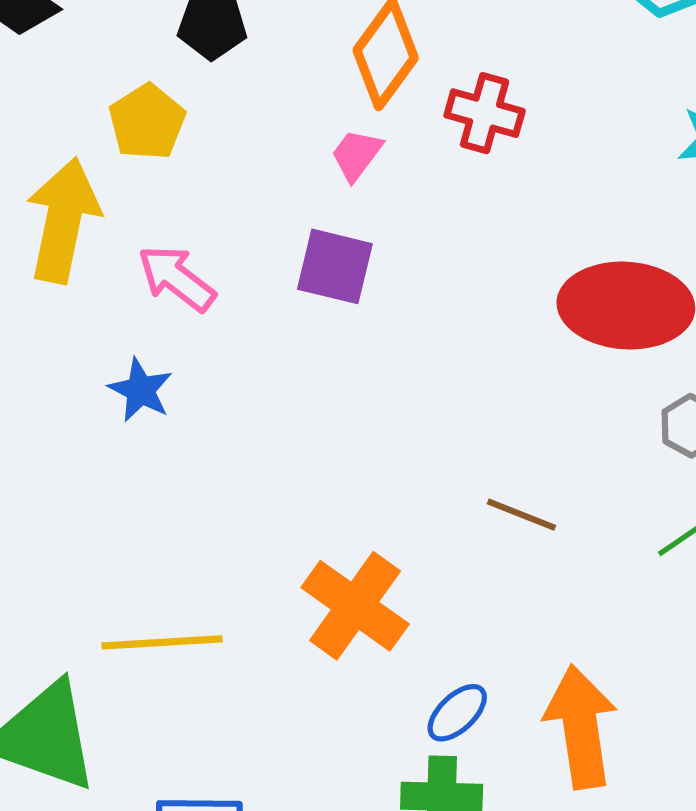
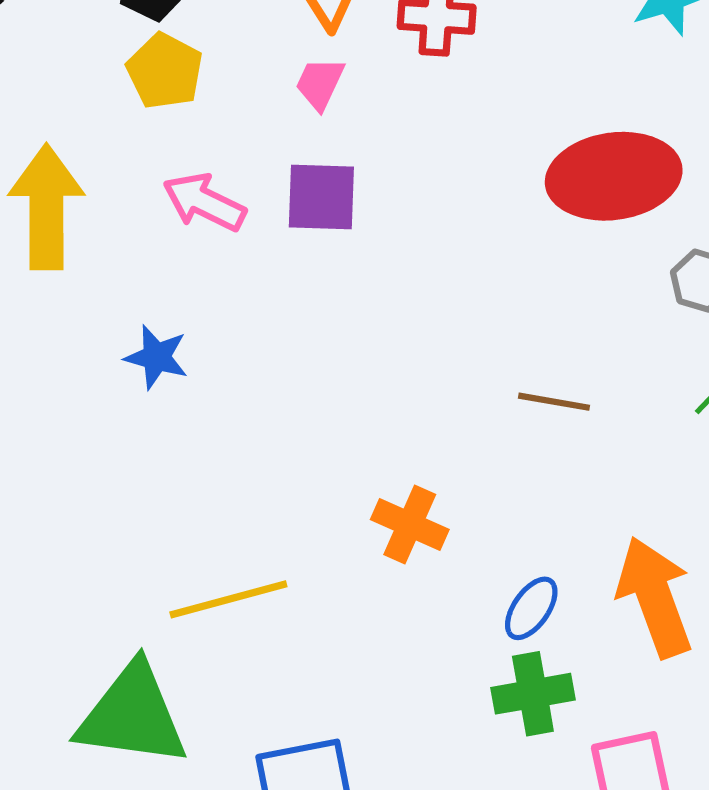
yellow pentagon: (147, 122) -> (165, 71), moved
pink arrow: (177, 278) -> (204, 202), moved
orange cross: (355, 606) -> (410, 524), size x0.7

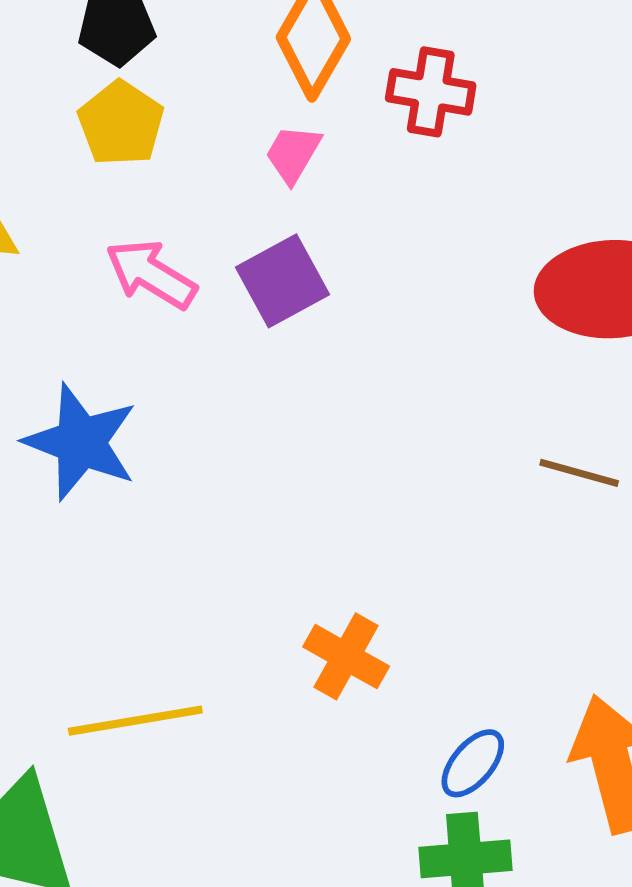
purple square: (321, 197) -> (283, 281), turned -36
blue star: (156, 357) -> (81, 442), size x1.6
brown line: (554, 402) -> (579, 473), moved

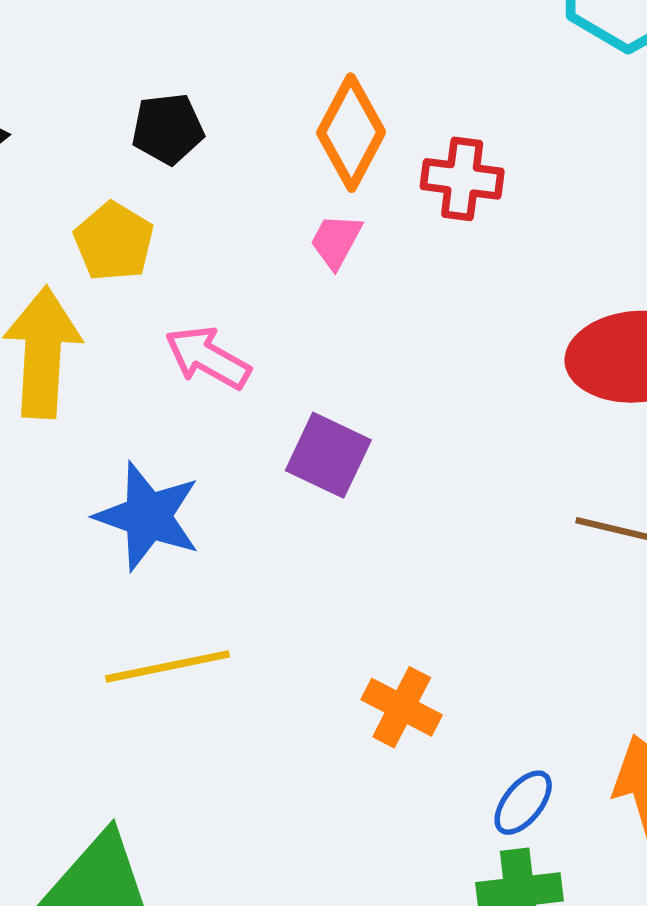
yellow pentagon: (121, 123) -> (114, 242), moved
purple square: (283, 281) -> (328, 455), moved, turned -34
yellow line: (135, 721) -> (168, 666), moved

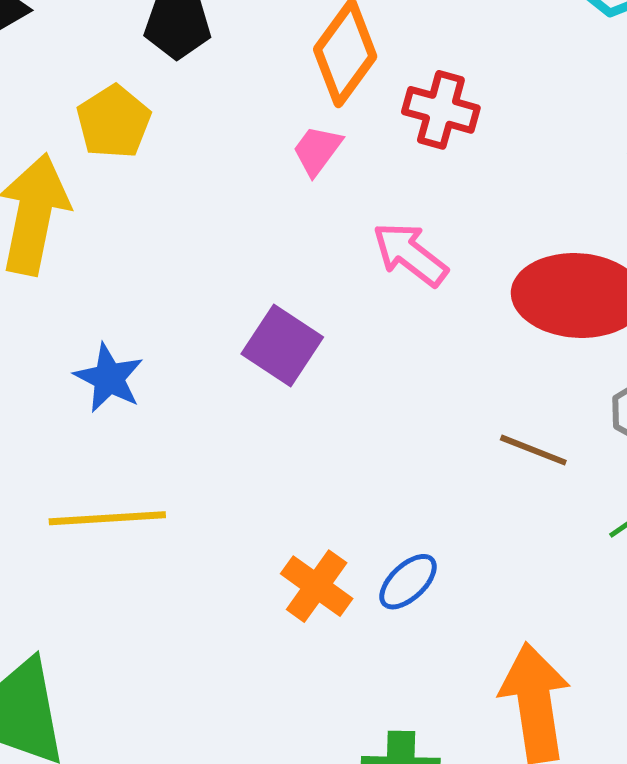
pink arrow: (208, 358) -> (410, 254), moved
blue star: (148, 516) -> (109, 378), size x0.7
blue ellipse: (523, 803) -> (408, 582), moved

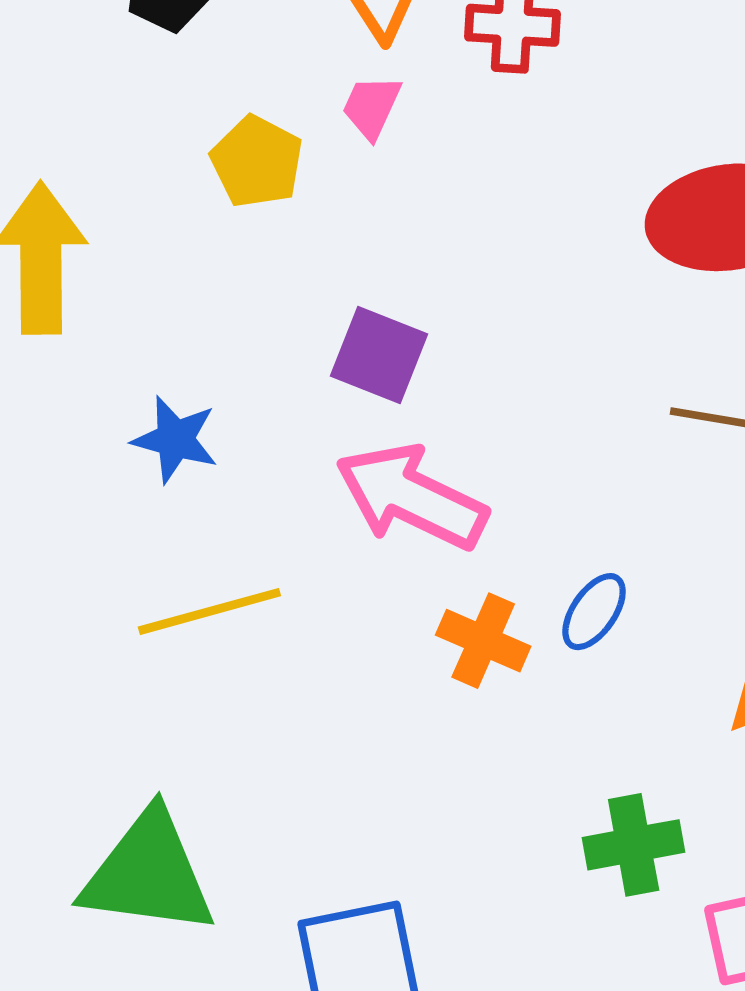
yellow pentagon: (114, 122) -> (257, 162), moved
pink arrow: (410, 254) -> (411, 497), moved, size x1.5

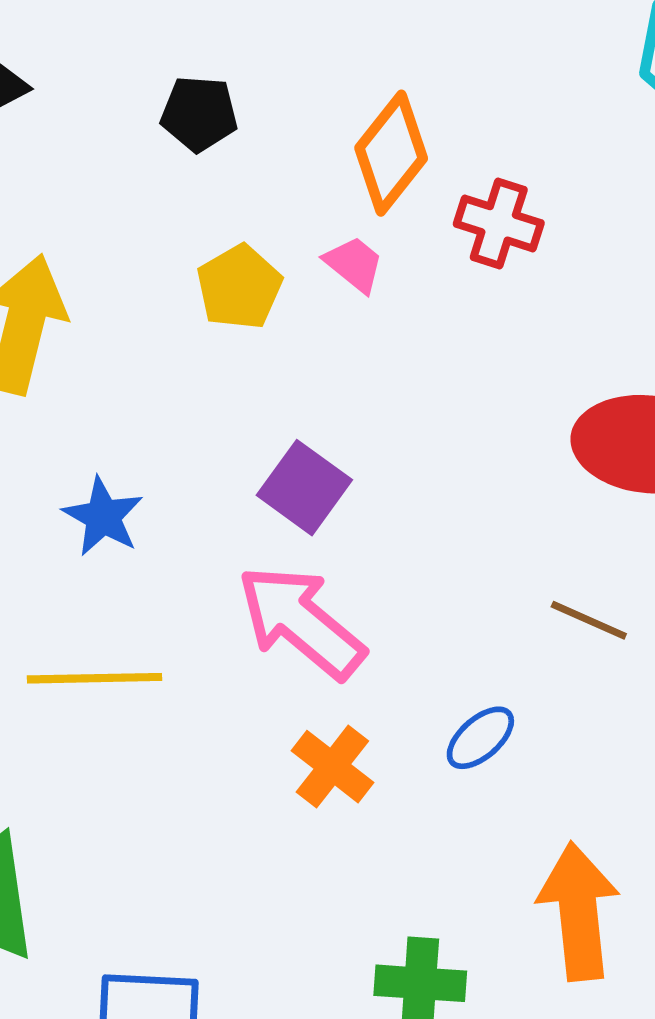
pink trapezoid: (371, 107) -> (354, 264), turned 90
blue ellipse: (594, 612) -> (480, 738), moved

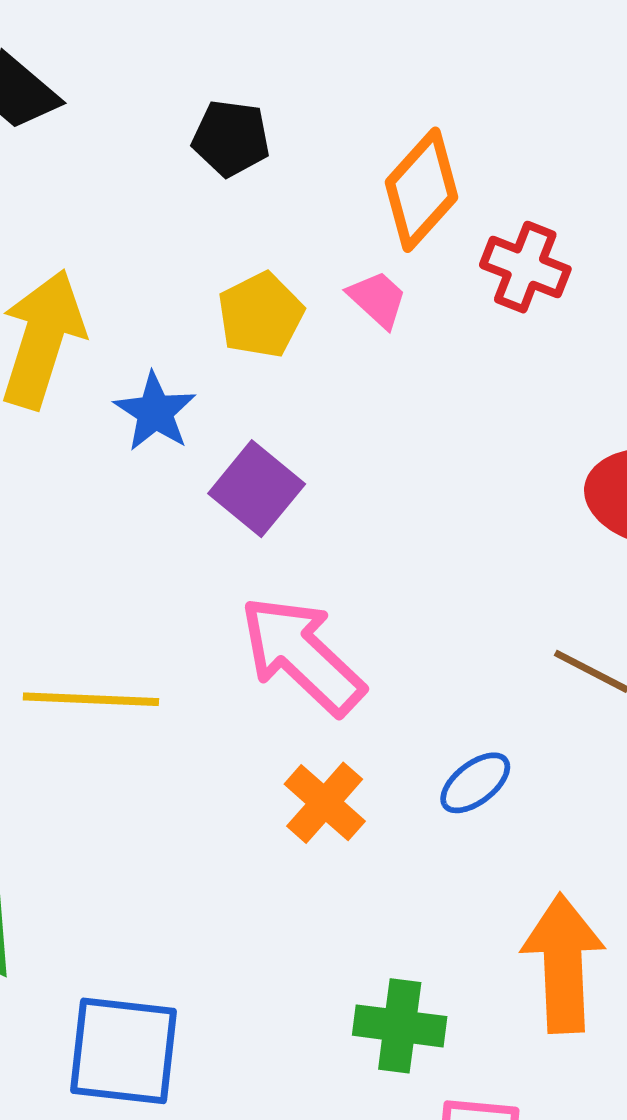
purple square: (304, 488) -> (257, 489), moved
blue star: (103, 517) -> (155, 412), moved

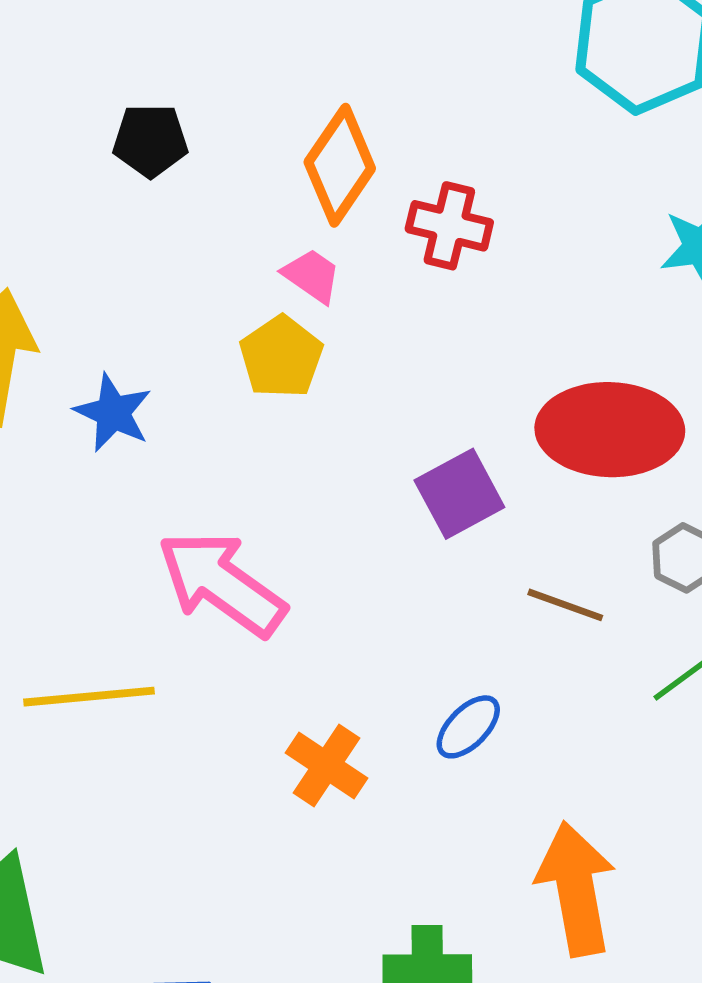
yellow pentagon: (261, 315) -> (281, 357), moved
purple square: (257, 489) -> (459, 494), moved, turned 30
pink arrow: (302, 655) -> (222, 583), moved

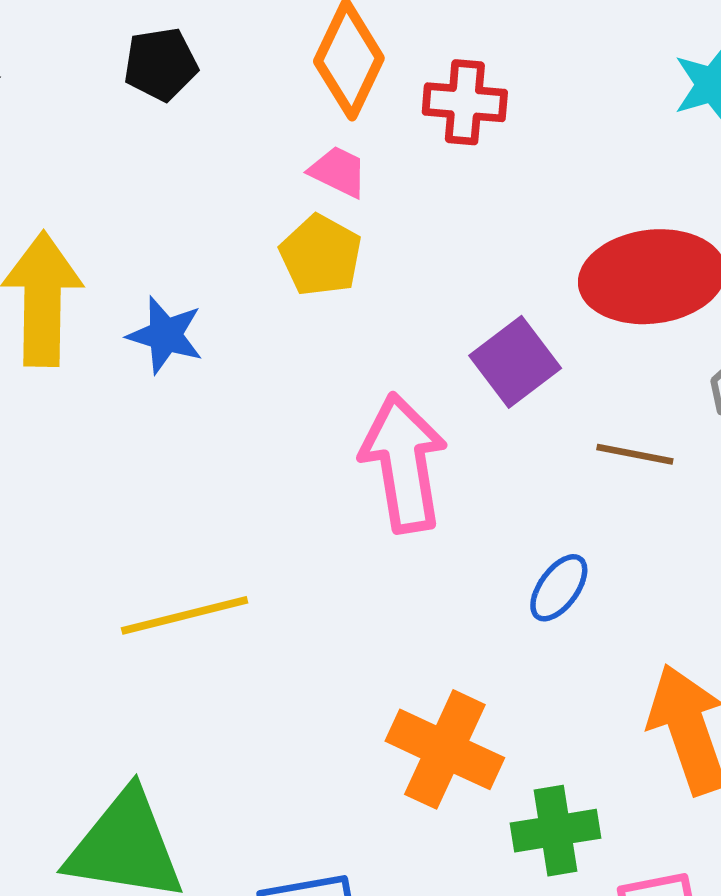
pink arrow: (222, 583) -> (404, 463), moved, turned 54
orange cross: (326, 765) -> (445, 749), moved, size x1.4

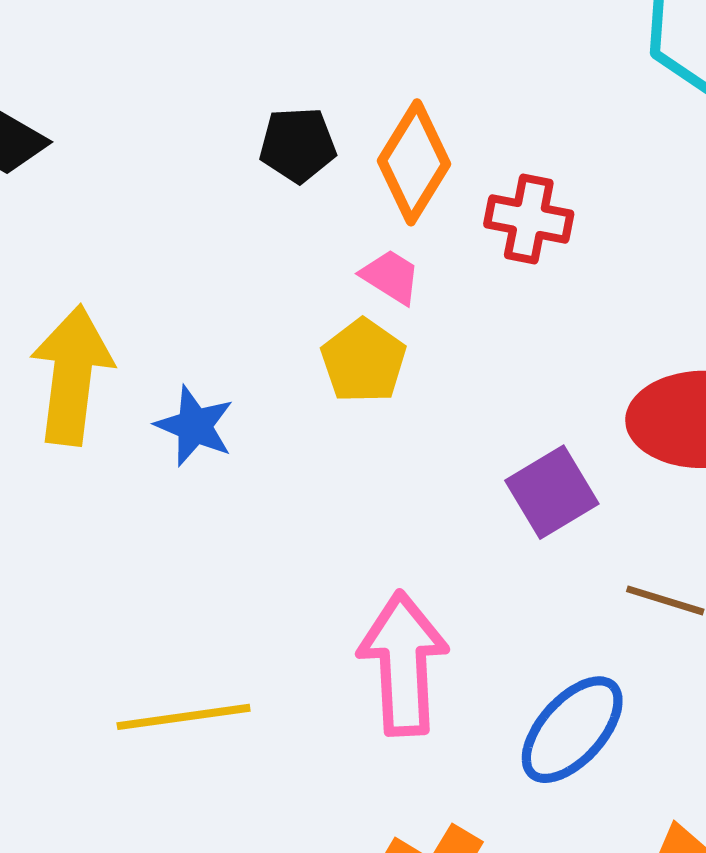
black pentagon: (161, 64) -> (298, 145), moved
pink arrow: (404, 463) -> (403, 664), moved
blue ellipse: (559, 588) -> (572, 730), size x1.6

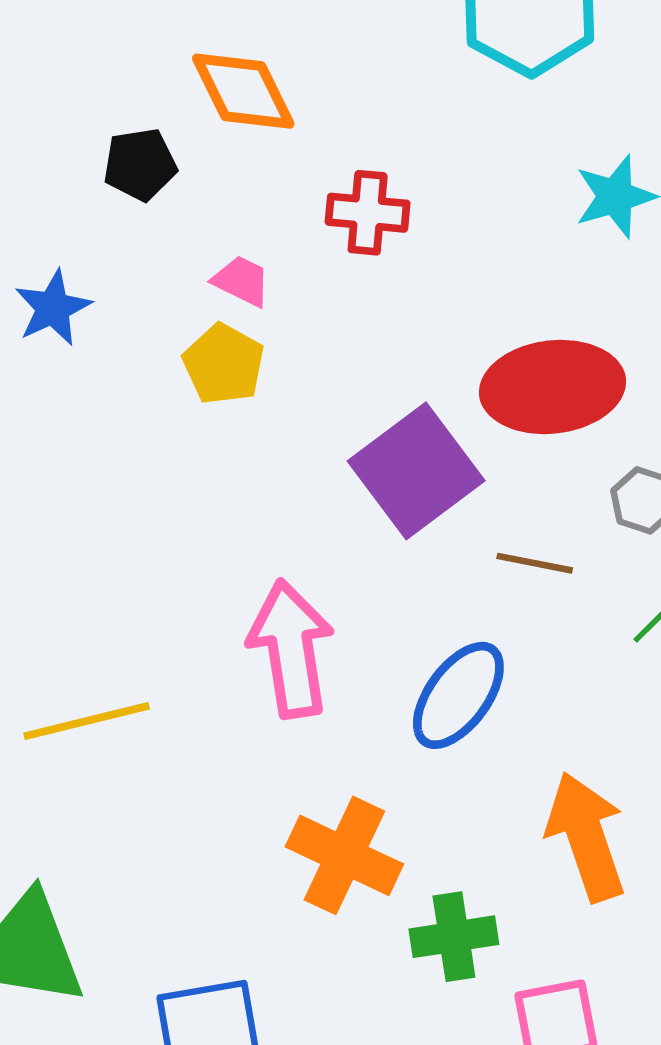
orange diamond: (414, 162) -> (243, 91), moved, turned -52
blue star: (195, 426) -> (53, 308), moved, turned 30
purple square: (552, 492) -> (416, 471), size x1.5

